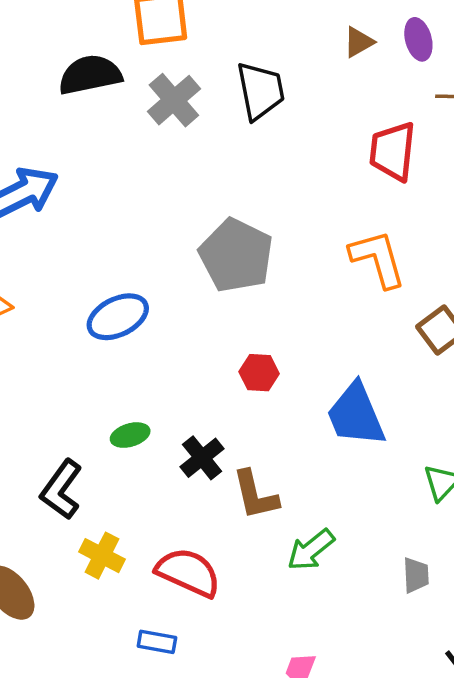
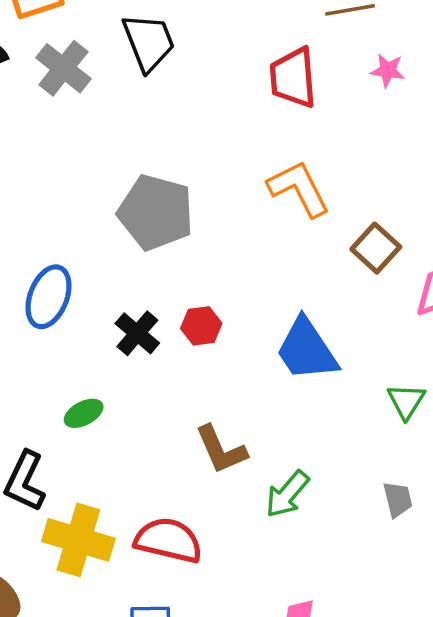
blue ellipse: (118, 317) -> (48, 297), turned -32
black cross: (202, 458) -> (137, 333), moved
yellow cross: (102, 556) -> (78, 540), size x1.5

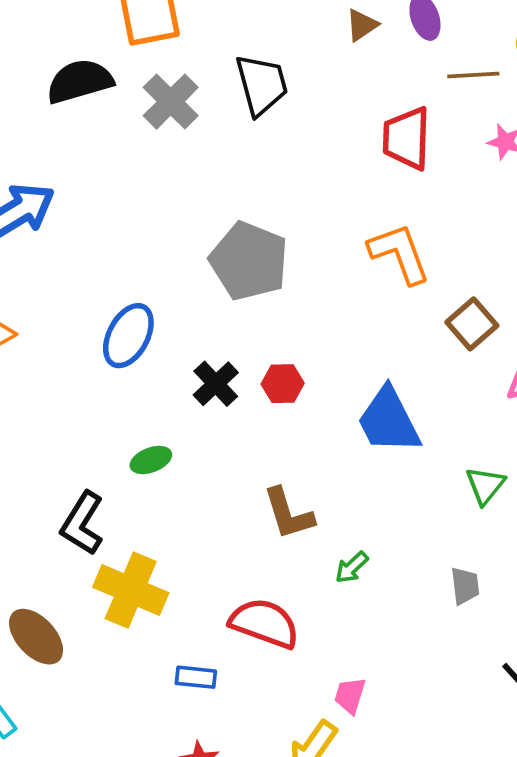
green arrow: (287, 494) -> (352, 567), size x0.7
red semicircle: (168, 540) -> (264, 623), moved

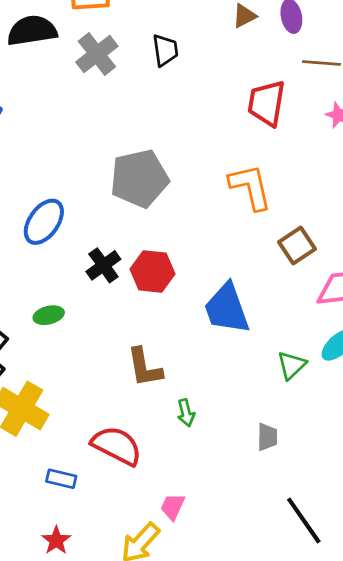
black trapezoid: (262, 85) -> (165, 50), size x0.7
gray pentagon: (249, 261) -> (139, 178), turned 30
red hexagon: (283, 384) -> (153, 272), size x1.4
green arrow: (352, 567) -> (186, 413), turned -68

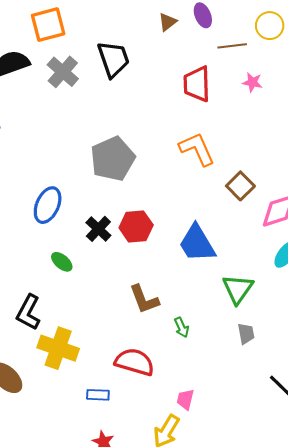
black trapezoid: (165, 50) -> (113, 59), size x1.5
green ellipse: (49, 315) -> (62, 262), moved, turned 65
green triangle: (292, 365) -> (238, 289), moved, size x1.4

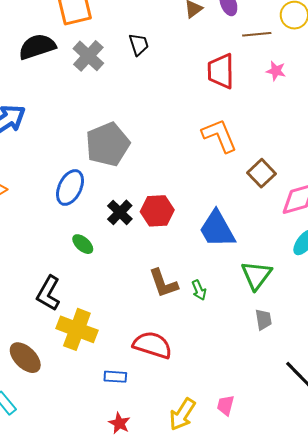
black trapezoid: (113, 59) -> (139, 44), size x0.6
gray pentagon: (113, 159) -> (108, 144), moved
green arrow: (182, 327) -> (199, 290), moved
pink trapezoid: (185, 399) -> (226, 405), moved

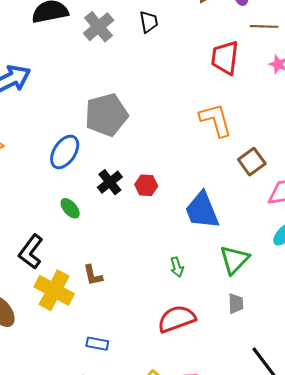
red hexagon: (157, 211) -> (146, 185), size x0.7
brown L-shape: (163, 283) -> (93, 275), moved, size x0.7
red semicircle: (152, 345) -> (177, 319), moved, turned -45
blue rectangle: (115, 377) -> (97, 344), moved

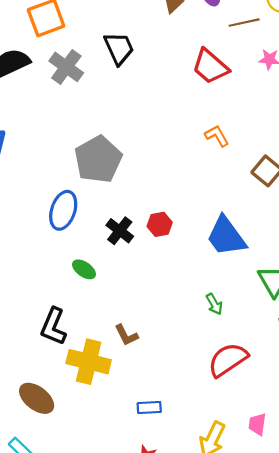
black trapezoid: (149, 22) -> (119, 48), size x1.4
red trapezoid: (225, 58) -> (210, 67), turned -42
orange L-shape: (216, 120) -> (217, 136), size x0.6

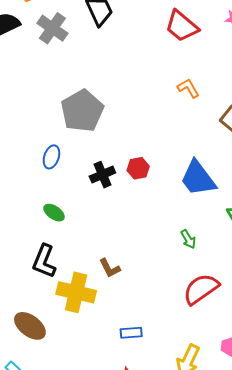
blue ellipse: (63, 210) -> (51, 157), size x0.7
black cross: (120, 231) -> (102, 175), turned 30
green ellipse: (84, 269) -> (54, 213), moved

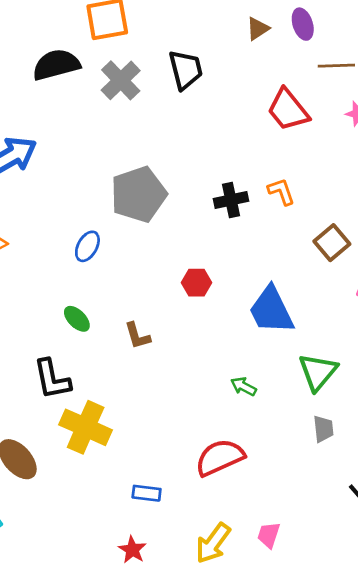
black cross: (102, 175) -> (231, 200), moved
green arrow: (188, 239) -> (244, 386), turned 138
black L-shape: (44, 261) -> (52, 379), turned -44
brown L-shape: (110, 268) -> (137, 336), moved
red semicircle: (201, 289) -> (220, 457), moved

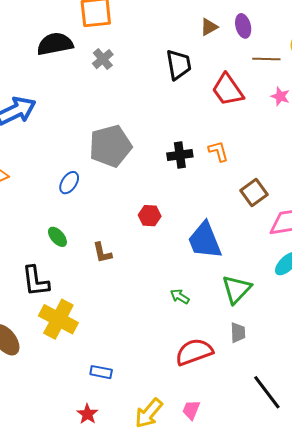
black trapezoid: (186, 70) -> (179, 65), moved
gray cross: (121, 80) -> (103, 59), size x0.7
red semicircle: (220, 457) -> (194, 352), moved

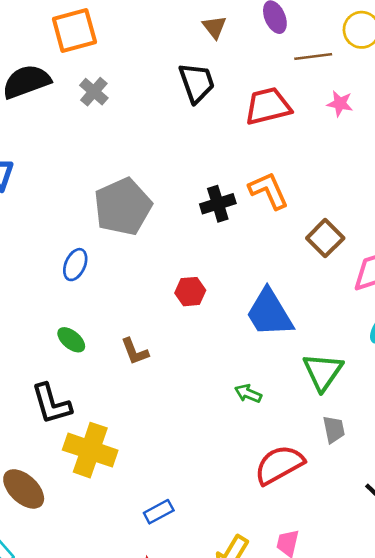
brown triangle: (209, 27) -> (214, 27), moved, turned -30
red trapezoid: (228, 90) -> (268, 106), turned 120
orange L-shape: (218, 151) -> (269, 190), size x1.4
blue rectangle: (101, 372) -> (159, 512), turned -30

